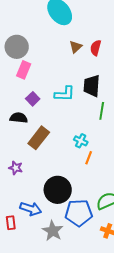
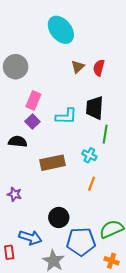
pink rectangle: (24, 70) -> (33, 100), moved
brown rectangle: (39, 138) -> (52, 163), moved, turned 40
cyan cross: (81, 141) -> (89, 155), moved
black circle: (58, 190) -> (59, 217), size x0.7

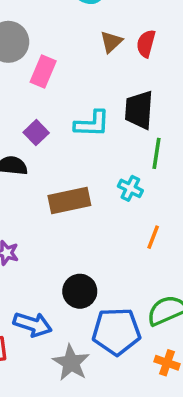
pink rectangle: (33, 100) -> (43, 71), moved
orange line: (91, 184) -> (153, 237), moved

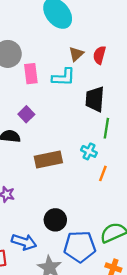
pink rectangle: (43, 71) -> (31, 74), turned -30
cyan L-shape: (92, 124) -> (63, 77), moved
orange line: (153, 237) -> (103, 173), moved

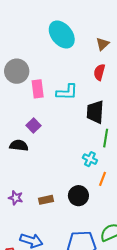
brown triangle: (76, 54) -> (103, 44), moved
brown rectangle: (48, 160) -> (46, 200), moved, size x0.6
black circle: (55, 220) -> (78, 196), moved

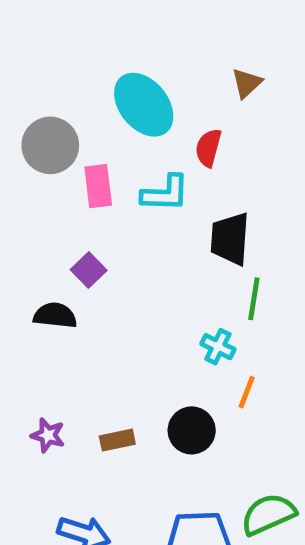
cyan ellipse: (62, 35) -> (144, 105), moved
red semicircle: (99, 72) -> (208, 148), moved

